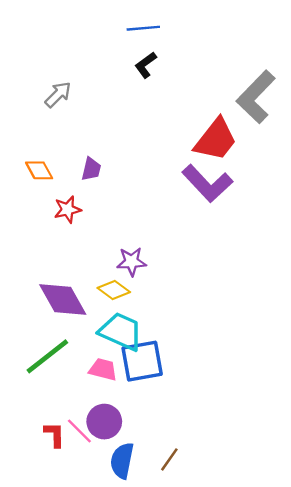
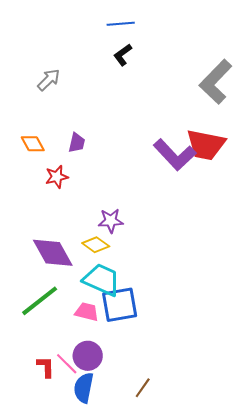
red trapezoid: (216, 140) -> (206, 145), moved, turned 63
blue semicircle: (122, 461) -> (84, 388), moved

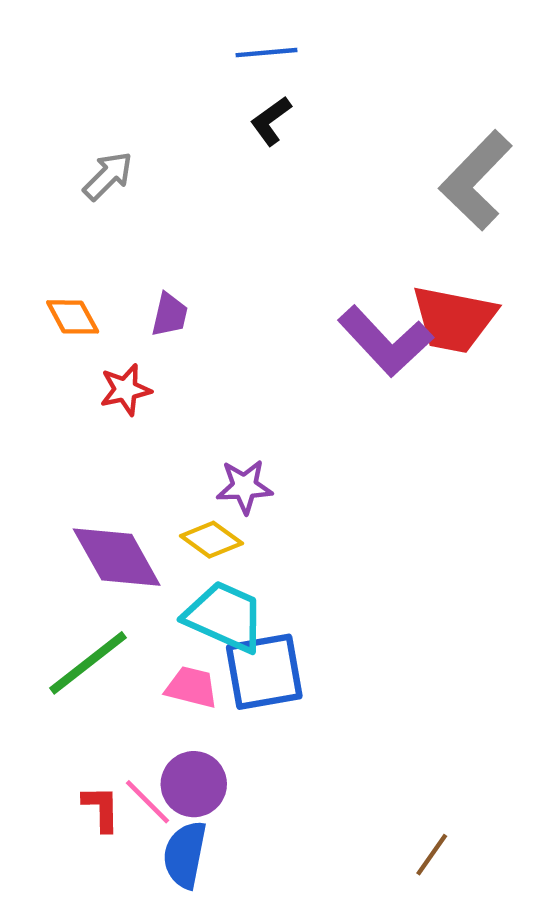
brown line: (143, 388) -> (432, 855), moved

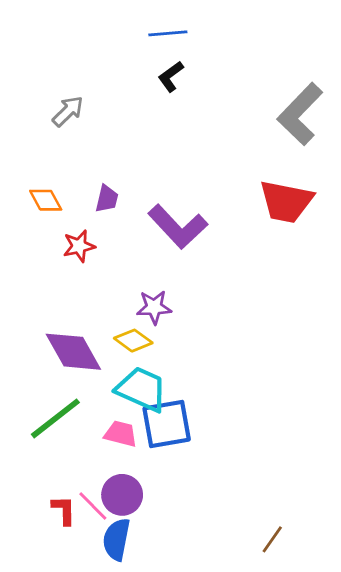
purple L-shape: (385, 341) -> (178, 227), moved

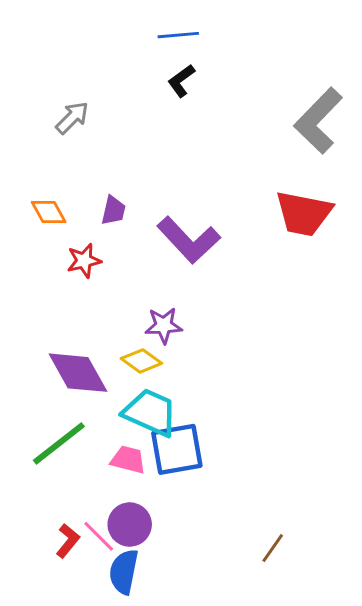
red L-shape: (64, 510) -> (68, 541), turned 40
brown line: (272, 539) -> (273, 548), moved

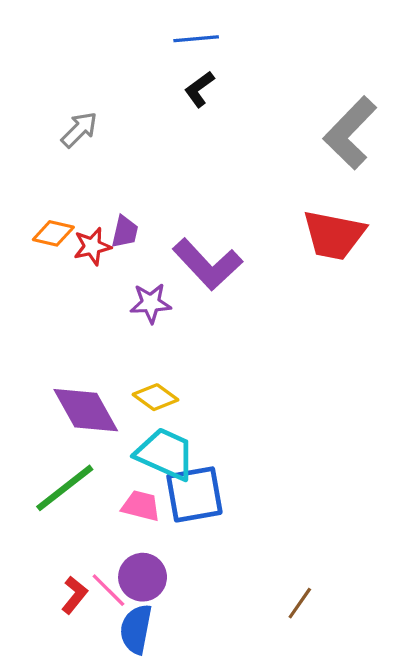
orange diamond: (49, 212) -> (53, 233), turned -48
red star: (84, 261) -> (92, 246), moved
purple star: (164, 325) -> (151, 303), moved

